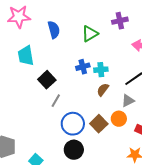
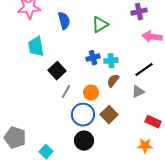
purple cross: (120, 21) -> (139, 12), moved
orange circle: (119, 119) -> (91, 93), moved

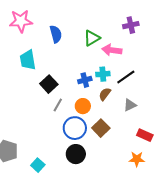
pink arrow: (152, 37) -> (112, 50), moved
blue cross: (93, 58) -> (85, 80), moved
black line: (144, 70) -> (126, 77), moved

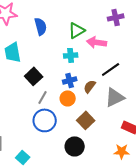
cyan cross: (103, 74) -> (71, 55), moved
blue cross: (85, 80) -> (70, 80), moved
gray triangle: (130, 105) -> (115, 97), size x1.5
blue circle: (75, 128) -> (45, 120), moved
black circle: (76, 154) -> (75, 146), moved

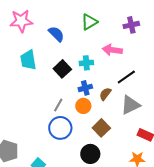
blue semicircle: (41, 26) -> (56, 34), turned -30
green triangle: (77, 30) -> (89, 22), moved
black square: (34, 76) -> (62, 69), moved

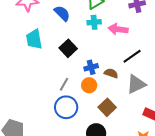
cyan cross: (86, 63) -> (94, 22), moved
brown semicircle: (105, 94) -> (111, 73), turned 72

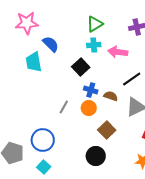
blue semicircle: (62, 13) -> (51, 44), moved
black square: (68, 48) -> (81, 67), moved
blue cross: (91, 67) -> (91, 90), turned 32
blue circle: (66, 107) -> (43, 140), moved

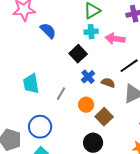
cyan trapezoid: (34, 62) -> (31, 84), moved
blue cross: (91, 90) -> (88, 77), turned 32
orange circle: (89, 108) -> (86, 105), moved

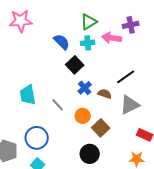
blue semicircle: (48, 31) -> (62, 42), moved
pink arrow: (115, 39) -> (112, 38), moved
gray line: (61, 94) -> (58, 105), turned -72

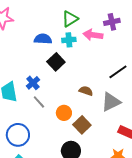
blue semicircle: (62, 42) -> (43, 39), turned -42
black line: (126, 77) -> (118, 72), moved
blue cross: (85, 88) -> (33, 83), moved

